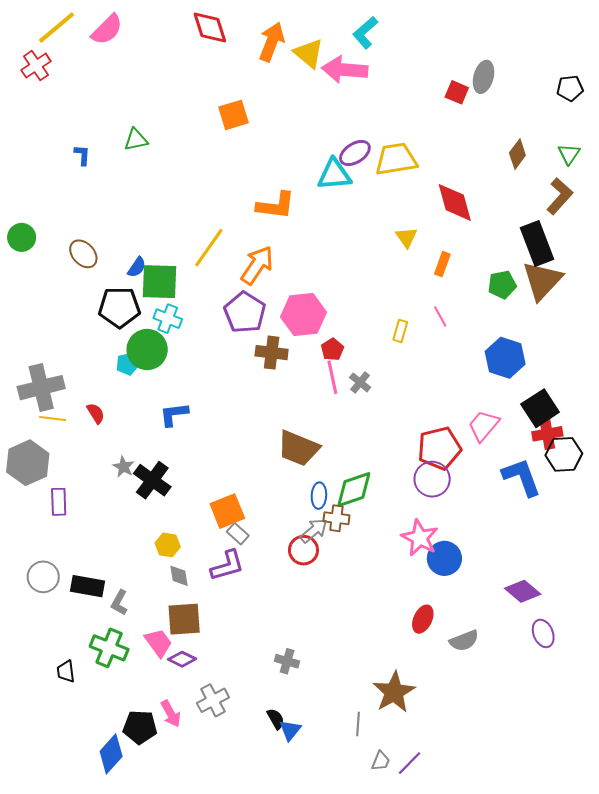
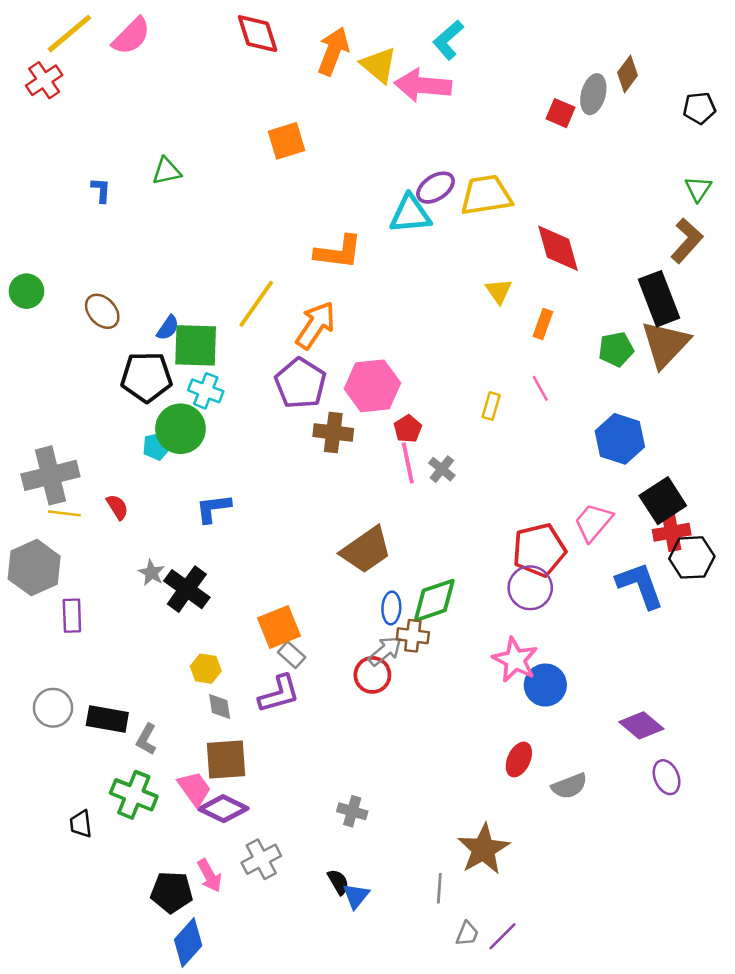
brown diamond: (517, 154) -> (627, 74), moved
brown trapezoid: (298, 448) -> (366, 550), turned -57
purple diamond: (182, 659) -> (223, 809), size x1.4
blue diamond: (111, 754) -> (188, 943), moved

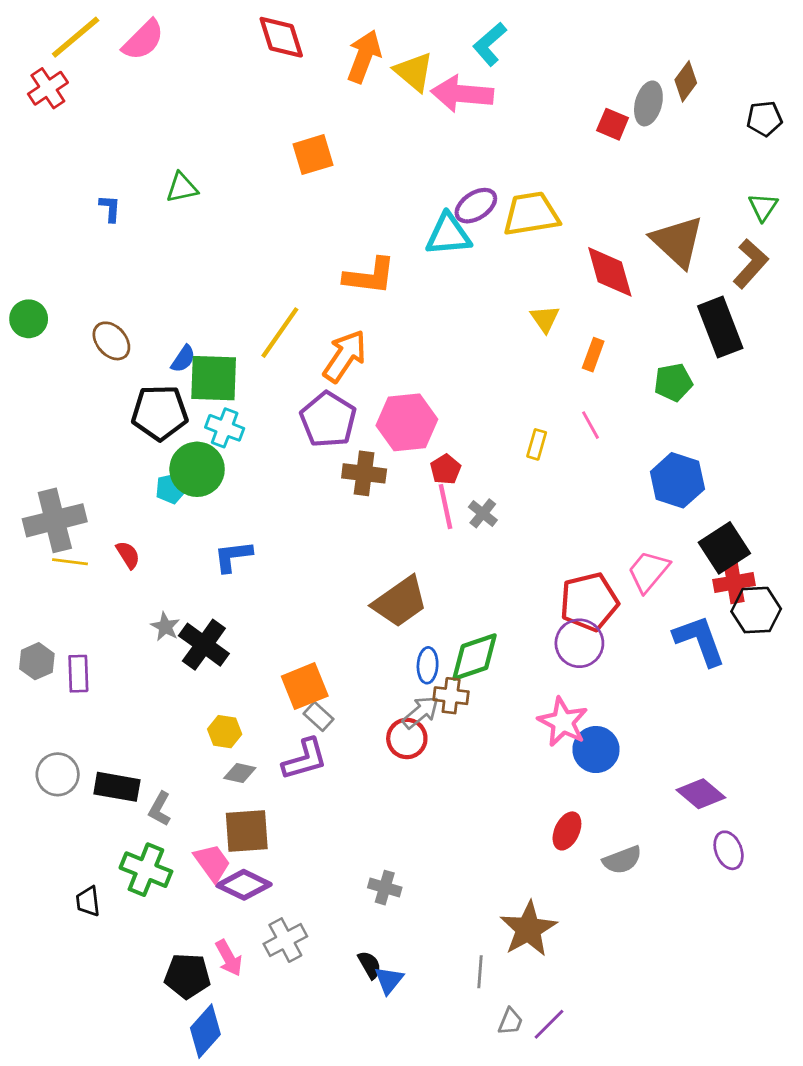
brown triangle: (665, 344) -> (677, 241), moved, turned -30
gray hexagon: (34, 568) -> (37, 661), moved, size x0.6
gray diamond: (220, 706) -> (240, 773), turned -68

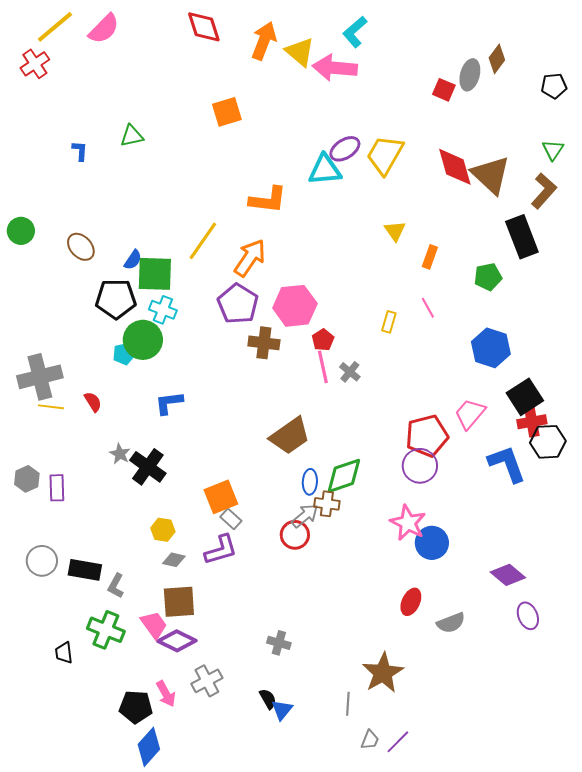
yellow trapezoid: (531, 214) -> (385, 155), turned -51
red diamond: (610, 272) -> (455, 167), moved

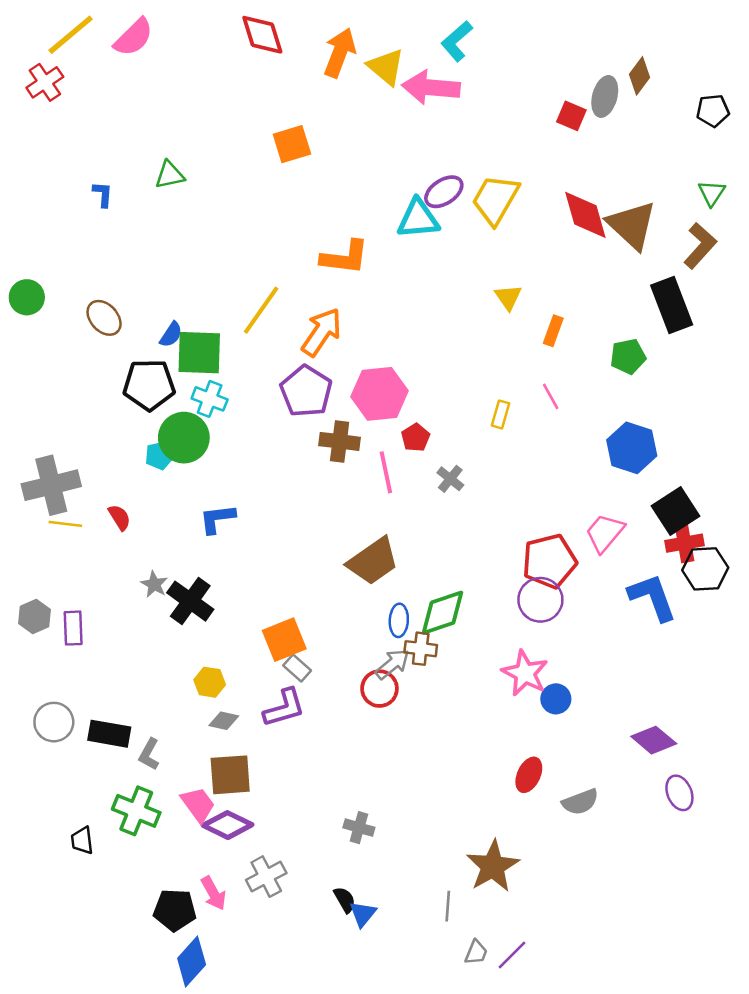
pink line: (323, 367) -> (386, 472), moved
blue circle: (432, 543) -> (556, 699), size x0.7

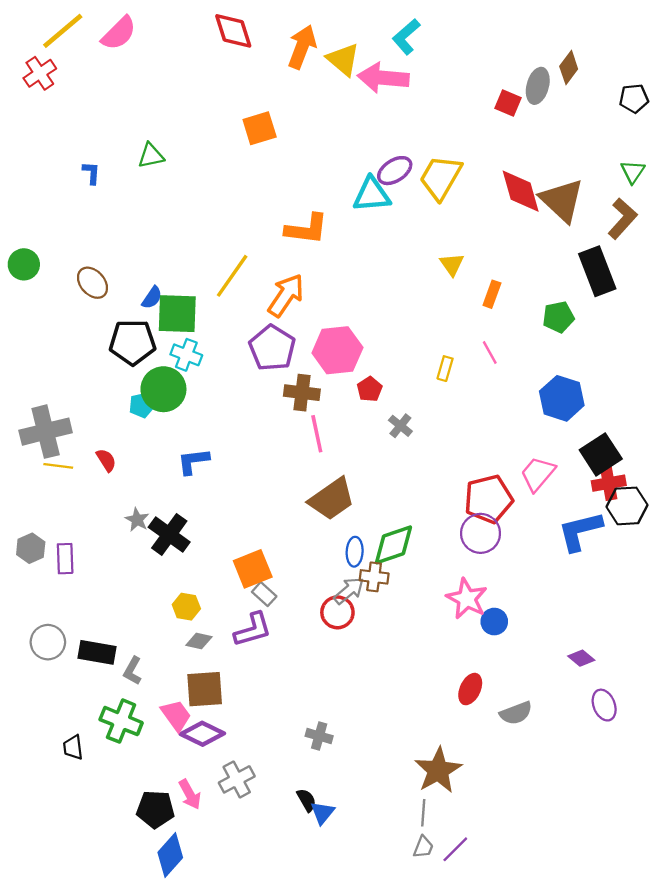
pink line: (386, 472) -> (317, 434), moved
blue L-shape: (652, 597) -> (580, 531), turned -84
purple diamond: (654, 740) -> (581, 658), size x0.7
gray line: (448, 906) -> (423, 813), moved

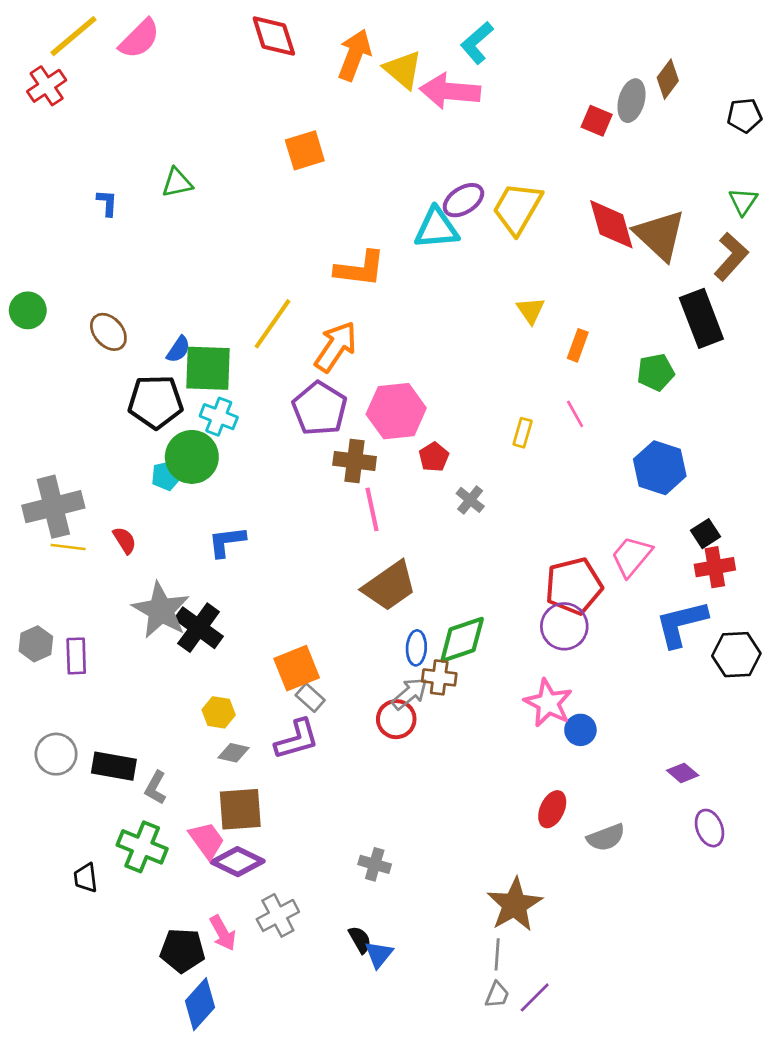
black square: (601, 454) -> (705, 534), size x0.6
black hexagon: (627, 506) -> (736, 655), moved
gray star: (137, 520) -> (161, 610), size x2.0

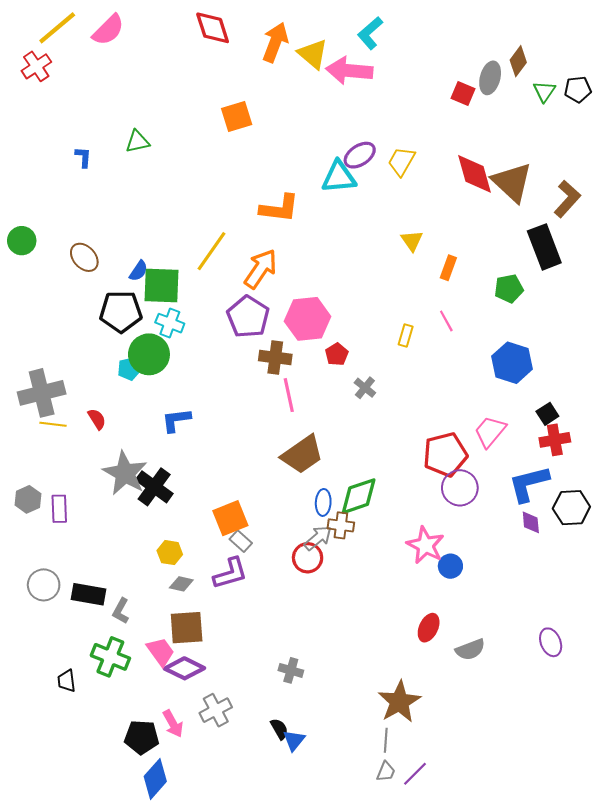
green triangle: (743, 201) -> (544, 91), moved
yellow trapezoid: (517, 208) -> (401, 161), size x0.7
purple circle: (564, 626) -> (460, 488), moved
purple diamond: (683, 773) -> (531, 522), moved, turned 45

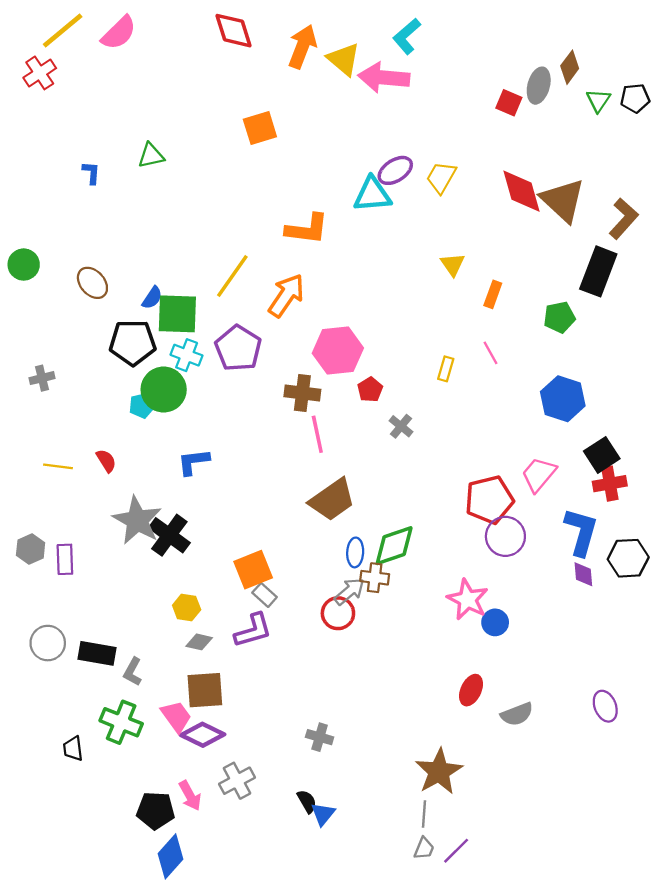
black rectangle: (544, 247) -> (598, 271), turned 42
purple pentagon: (248, 317) -> (238, 348), moved
gray cross: (42, 393) -> (42, 378), moved, size x0.5
black square: (547, 414) -> (602, 455), size x1.4
blue L-shape: (529, 484) -> (581, 532), turned 120

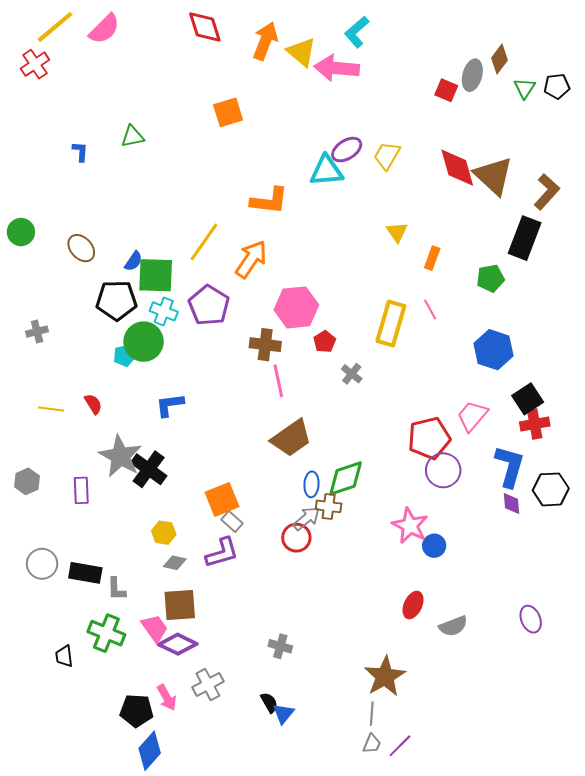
yellow rectangle: (446, 369) -> (391, 323), size x2.0
purple rectangle: (65, 559) -> (81, 490), moved
gray L-shape: (133, 672) -> (116, 589), turned -30

